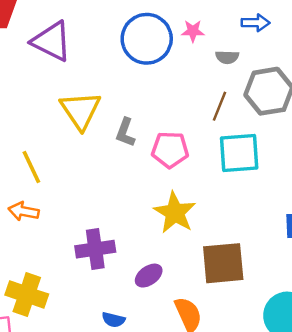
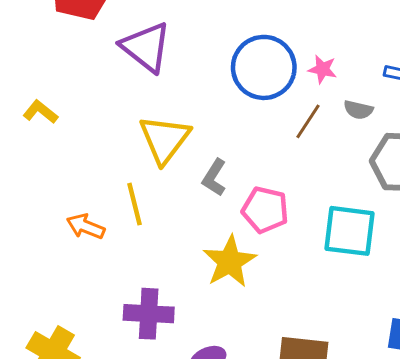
brown line: (219, 106) -> (308, 121), moved
yellow line: (31, 167) -> (134, 204), moved
orange arrow: (24, 211) -> (86, 226), moved
yellow star: (175, 213) -> (230, 262), moved

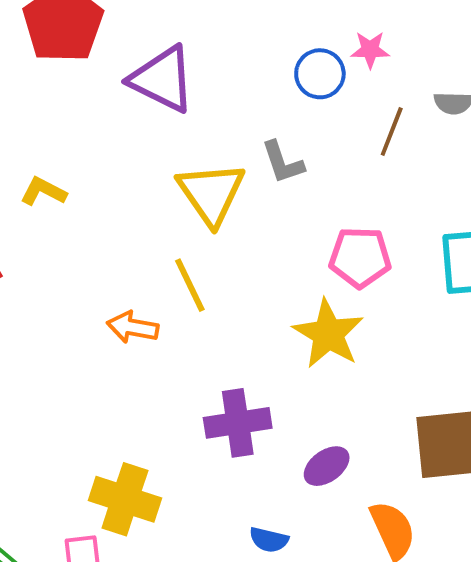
blue circle: (264, 67) -> (320, 74), size x0.6
pink star: (322, 69) -> (370, 50), moved
gray L-shape: (214, 177) -> (283, 162), moved, turned -39

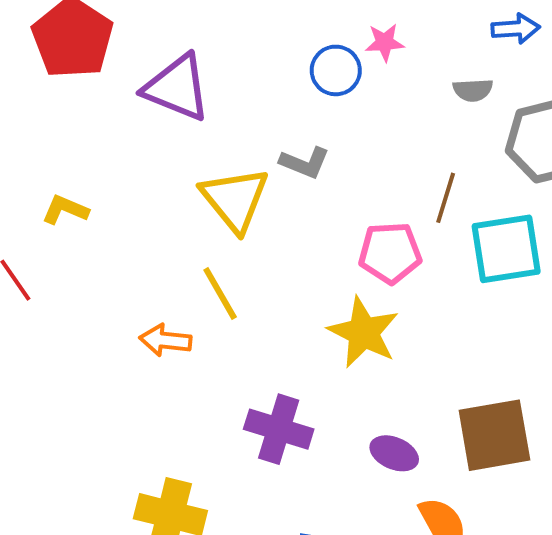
brown line: (392, 132) -> (446, 198), moved
gray L-shape: (283, 162) -> (305, 163), turned -45
purple cross: (238, 423) -> (279, 429), turned 30
purple ellipse: (327, 466) -> (394, 453), moved, turned 63

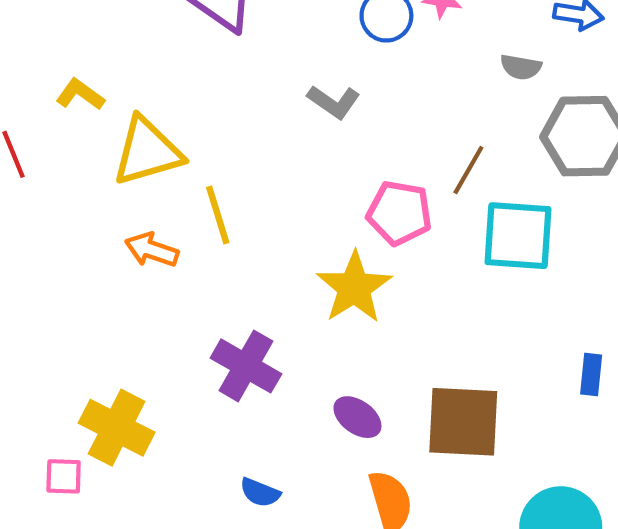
yellow triangle: (235, 199) -> (147, 151), moved, turned 40

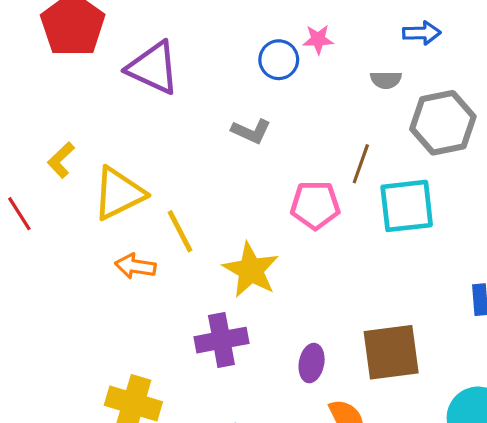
yellow L-shape: (80, 94) -> (61, 160), turned -69
yellow star: (354, 287) -> (251, 270), moved
purple cross: (246, 366) -> (221, 340), turned -30
purple ellipse: (357, 417) -> (312, 363), turned 75

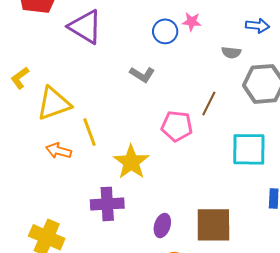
cyan square: (407, 206) -> (249, 149), moved

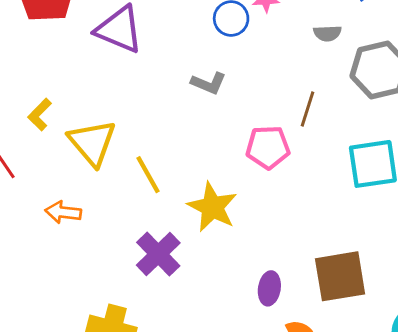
yellow triangle: (54, 103) -> (92, 143), turned -42
orange arrow: (59, 151) -> (63, 212), moved
purple cross: (107, 204) -> (158, 254), moved, turned -32

